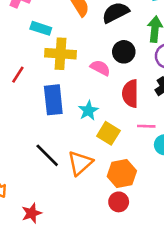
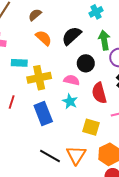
cyan star: (88, 111) -> (70, 101), moved

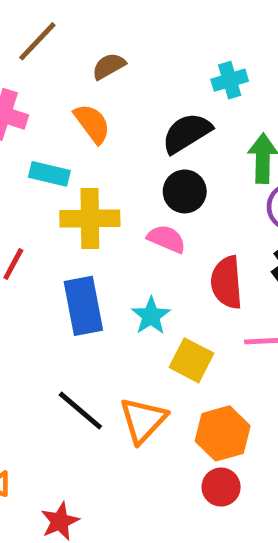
cyan cross: (96, 12) -> (230, 80), moved
orange semicircle: (44, 38) -> (92, 123), moved
black circle: (86, 63) -> (185, 191), moved
cyan star: (70, 101) -> (151, 316), moved

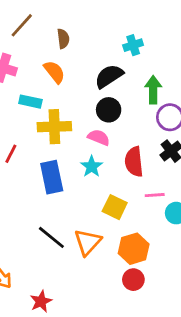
brown semicircle: (109, 66) -> (63, 39), turned 114
cyan star: (151, 316) -> (92, 167), moved

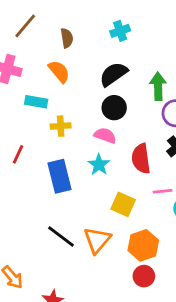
cyan cross: (133, 45) -> (120, 31), moved
yellow cross: (54, 127) -> (61, 126), size x0.6

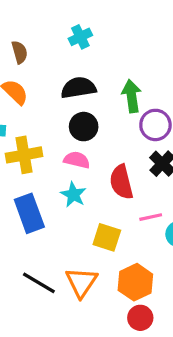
black semicircle: (114, 74) -> (78, 88), turned 32
yellow cross: (61, 126) -> (24, 155), size x1.5

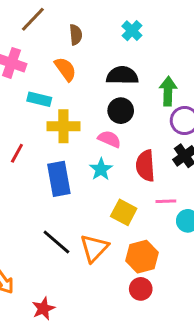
cyan cross: (80, 37) -> (132, 31), turned -30

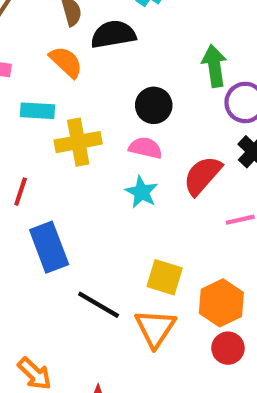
black semicircle: (122, 75) -> (113, 34), moved
red semicircle: (145, 166) -> (202, 176), turned 56
blue rectangle: (59, 179) -> (49, 247), moved
yellow square: (124, 212) -> (165, 277), moved
orange triangle: (94, 248) -> (155, 328), moved

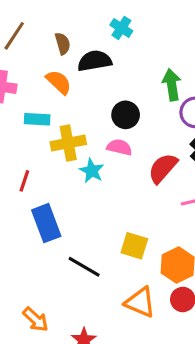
cyan star: (142, 192) -> (92, 171), moved
orange triangle: (155, 328) -> (140, 302), moved, turned -40

